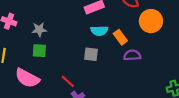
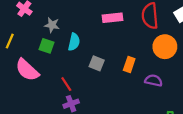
cyan semicircle: (99, 31) -> (74, 42), moved, turned -91
orange rectangle: (120, 37) -> (129, 64), moved, turned 40
purple semicircle: (132, 55) -> (154, 80), moved

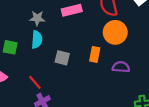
gray star: (52, 25) -> (37, 18), moved
orange circle: (165, 47) -> (115, 32), moved

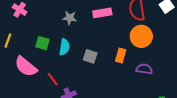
cyan semicircle: (37, 40) -> (64, 47), moved
red line: (35, 82) -> (53, 79), moved

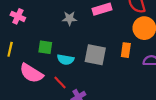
cyan semicircle: (64, 47) -> (66, 60), moved, turned 98
gray square: (90, 56) -> (95, 55), size x1.5

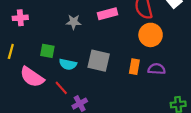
pink cross: (18, 16) -> (20, 18), turned -32
orange rectangle: (126, 50) -> (134, 67), moved

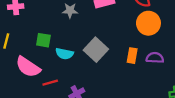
gray square: (99, 61) -> (96, 50), turned 30
red line: (61, 88) -> (50, 83), moved, turned -64

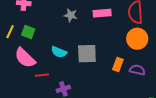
green square: (43, 40) -> (28, 32), moved
gray square: (96, 50) -> (87, 54), turned 35

